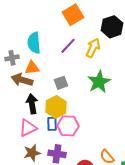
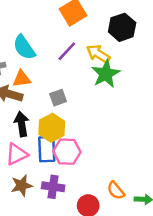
cyan semicircle: (34, 43) -> (24, 47), turned -30
yellow arrow: (93, 48) -> (98, 54), turned -84
green star: (99, 82) -> (106, 74), moved
blue rectangle: (52, 124) -> (47, 149), size x1.5

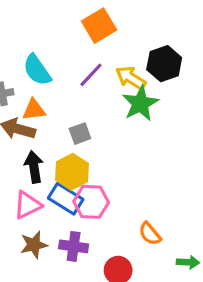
black hexagon: (122, 27) -> (164, 64), moved
blue rectangle: (47, 149) -> (66, 199), turned -56
orange semicircle: (116, 191) -> (150, 234), moved

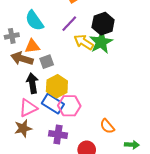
black hexagon: (164, 64) -> (103, 24), moved
yellow arrow: (131, 78) -> (84, 42), moved
gray square: (80, 134) -> (47, 62), moved
brown star: (34, 245) -> (23, 128), moved

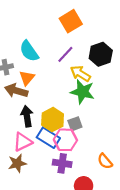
green star: (101, 42) -> (82, 92), moved, turned -30
orange triangle: (32, 46) -> (27, 78), turned -42
gray square: (47, 62) -> (75, 124), moved
purple cross: (58, 134) -> (62, 163), moved

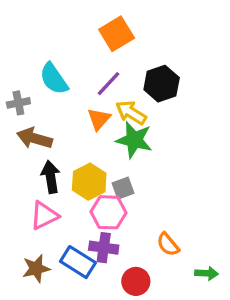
orange triangle: (27, 78) -> (99, 119), moved
blue rectangle: (48, 138) -> (78, 262), moved
brown star: (17, 163) -> (36, 269), moved

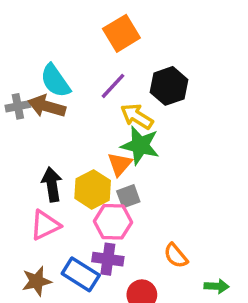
orange triangle: (99, 119) -> (120, 164), moved
brown arrow: (35, 138) -> (47, 106), moved

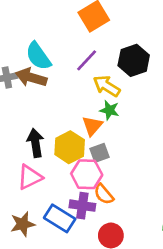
green star: (140, 145) -> (109, 110), size x0.6
orange semicircle: (176, 256) -> (104, 194), moved

